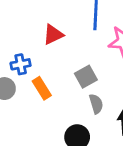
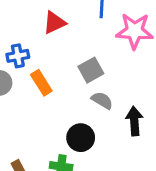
gray semicircle: (96, 104) -> (102, 100), turned -42

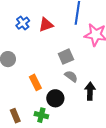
blue cross: (18, 56) -> (23, 23), moved, turned -32
orange rectangle: (41, 83) -> (35, 82), moved

